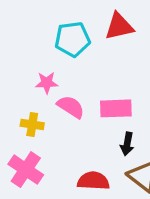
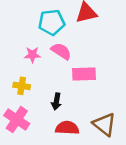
pink semicircle: (71, 107) -> (61, 51), moved
black arrow: (127, 144) -> (56, 102), moved

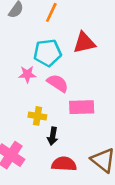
pink star: (32, 55) -> (27, 74), moved
yellow cross: (22, 86) -> (37, 116), moved

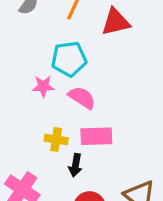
red triangle: (84, 43) -> (116, 22), moved
pink rectangle: (82, 107) -> (96, 136), moved

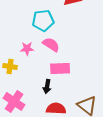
pink star: (43, 86) -> (27, 49), moved
yellow cross: (56, 139) -> (10, 67), moved

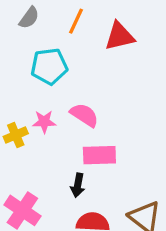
cyan pentagon: (43, 21) -> (49, 66), moved
yellow cross: (10, 67) -> (16, 135), moved, turned -32

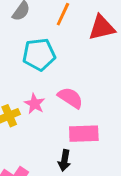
pink star: (44, 122) -> (35, 104), turned 30

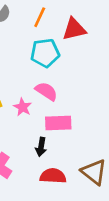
cyan pentagon: (39, 54) -> (45, 53), moved
pink star: (35, 104) -> (23, 107), moved

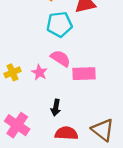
pink rectangle: (58, 123) -> (84, 74), moved

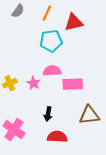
pink semicircle: (61, 58) -> (52, 71), turned -36
brown triangle: (103, 130) -> (89, 115), moved, turned -45

